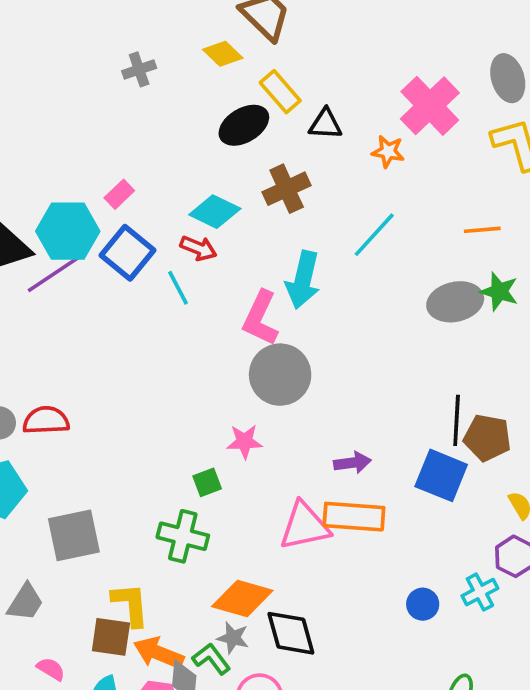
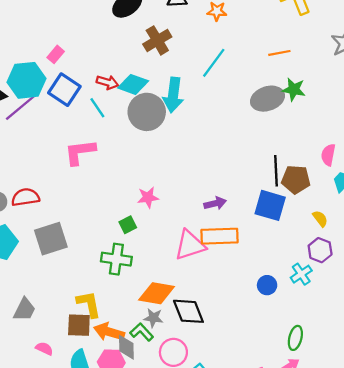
cyan diamond: (215, 212) -> (133, 84), moved
pink L-shape: (260, 318) -> (80, 152), moved, turned 64
gray circle: (280, 375) -> (147, 112), moved
gray square: (74, 535) -> (51, 239), moved

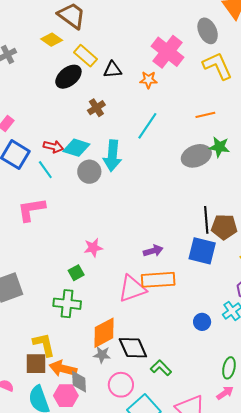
brown cross: (157, 40) -> (96, 108), size x0.7
gray circle: (147, 112) -> (89, 172), size x0.7
orange diamond: (157, 293) -> (104, 333), turned -36
green L-shape: (142, 332) -> (161, 368), moved

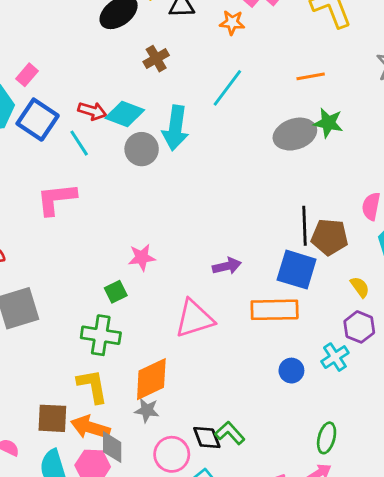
orange rectangle: (158, 280) -> (275, 310), moved
yellow L-shape: (44, 345) -> (92, 386), moved
black diamond: (133, 348) -> (207, 438), moved, size x0.7

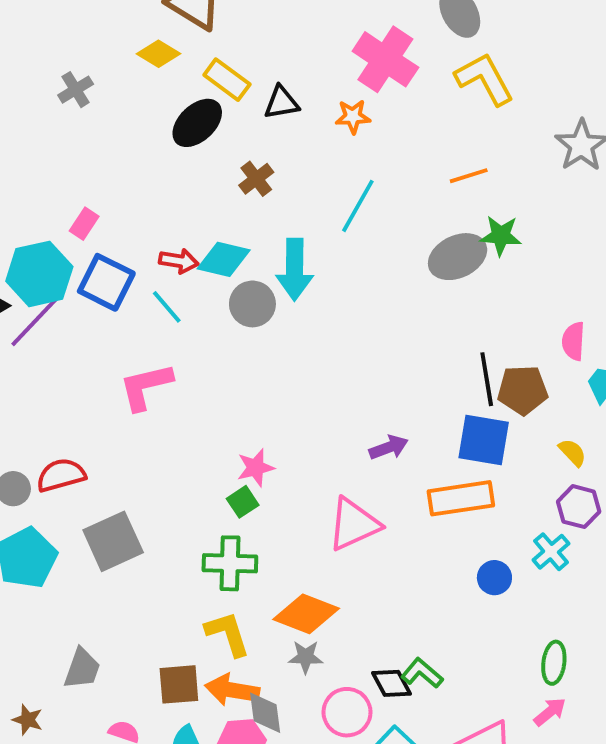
pink star: (142, 257) -> (256, 468), moved
orange diamond: (151, 379) -> (306, 614), turned 54

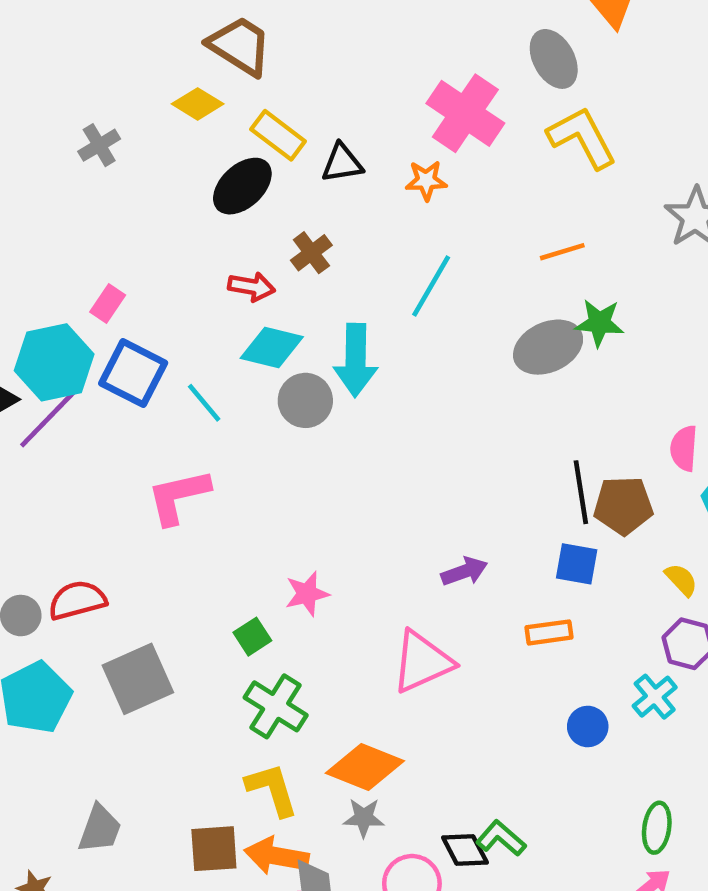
red arrow: (179, 261) -> (252, 287), moved
blue square: (484, 440) -> (577, 564), size x0.7
orange rectangle: (461, 498) -> (549, 632), size x0.6
green square: (243, 502) -> (252, 637), moved
green cross: (230, 563) -> (276, 706), turned 30

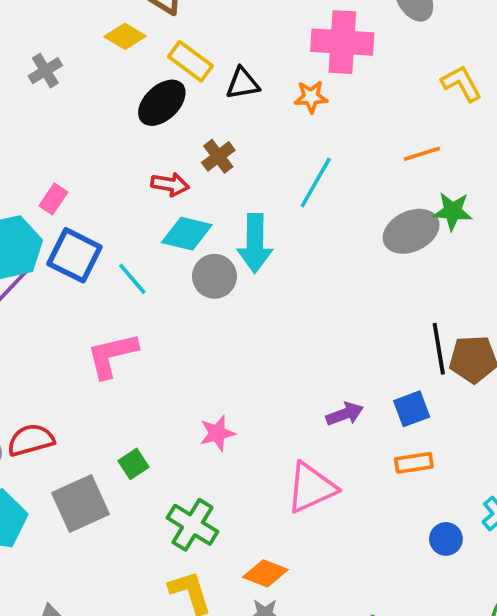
pink cross: (465, 113) -> (342, 42), turned -30
yellow L-shape: (582, 138) -> (461, 83), moved, size x0.7
blue square: (577, 564) -> (412, 409), moved, turned -30
green square: (252, 637) -> (134, 464), moved
orange diamond: (365, 767) -> (265, 573), size x0.7

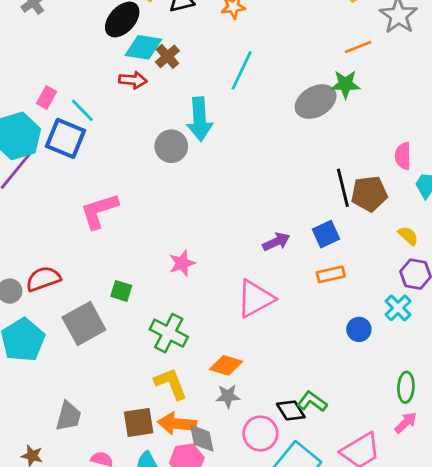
orange line: (422, 154) -> (358, 47), moved
cyan diamond: (187, 234) -> (143, 47), moved
cyan line: (132, 279) -> (82, 110), moved
green square: (134, 464) -> (121, 291), turned -35

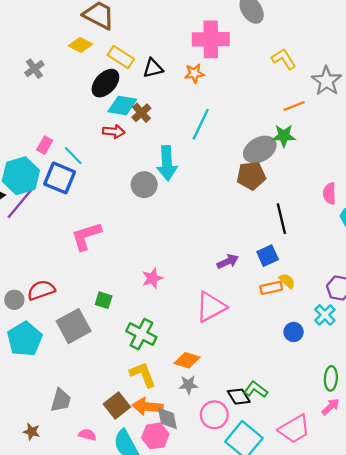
brown pentagon: (369, 194) -> (251, 176), moved
yellow semicircle: (408, 236) -> (287, 281), moved
brown square: (139, 422) -> (117, 405), turned -30

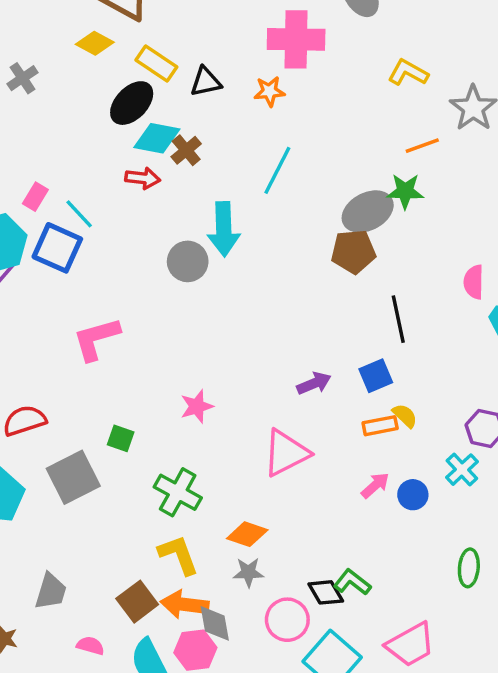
yellow L-shape: (284, 59) -> (408, 73), turned -30
pink arrow: (331, 407) -> (375, 485), moved

